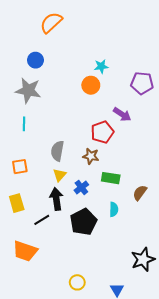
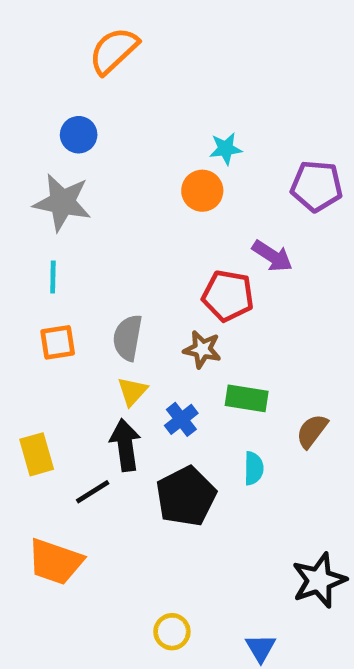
red pentagon: (102, 132) -> (228, 296), turned 30
orange square: (20, 167) -> (58, 342), moved

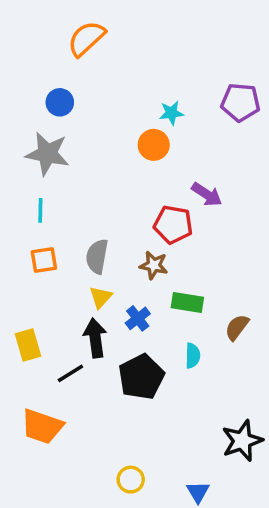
purple pentagon: (317, 186) -> (240, 102), moved

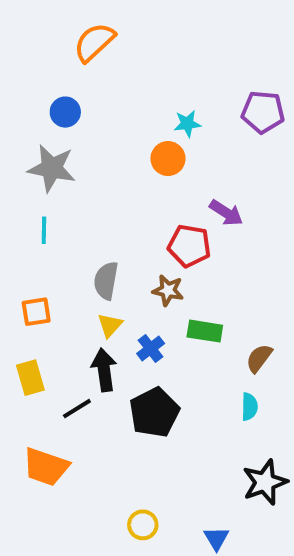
orange square: (44, 260) -> (36, 312), moved
cyan semicircle: (193, 356) -> (249, 407), moved

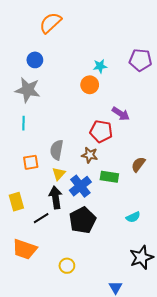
orange square: (36, 312) -> (31, 162), moved
blue cross: (151, 348) -> (80, 186), size x1.5
brown semicircle: (259, 358) -> (138, 164), moved
cyan semicircle: (249, 407) -> (133, 217), turned 64
yellow circle: (143, 525) -> (67, 266), moved

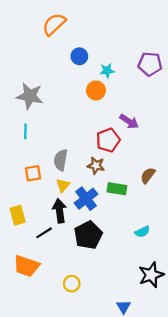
blue circle: (35, 60) -> (79, 56), moved
red pentagon: (101, 131) -> (108, 140), turned -30

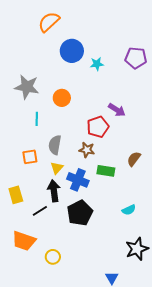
blue circle: (79, 56) -> (72, 51), size x1.5
orange circle: (96, 90) -> (62, 98), moved
cyan line: (25, 131) -> (37, 119), moved
blue cross: (86, 199) -> (78, 180), turned -30
yellow circle: (72, 284) -> (53, 257), moved

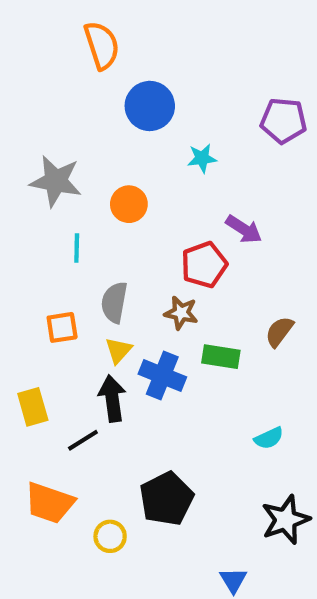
orange semicircle: (49, 22) -> (102, 45), turned 115
cyan star: (97, 64) -> (202, 158), moved
black pentagon: (80, 213) -> (167, 499), moved

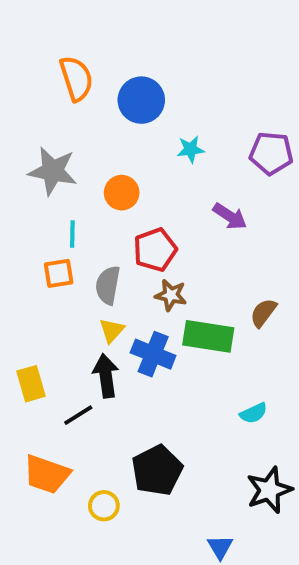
orange semicircle: (102, 45) -> (76, 78), moved
purple pentagon: (283, 121) -> (271, 153), moved
red pentagon: (204, 265) -> (155, 250), moved
orange square: (62, 327) -> (59, 273), moved
green rectangle: (221, 357) -> (208, 336), size x1.4

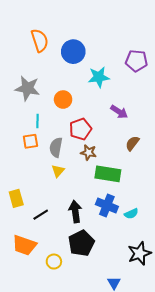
cyan star: (191, 149) -> (99, 77), size x1.5
purple pentagon: (271, 153) -> (136, 61), moved
brown semicircle: (263, 313) -> (132, 143), moved
blue cross: (153, 354) -> (107, 205), moved
black arrow: (106, 376) -> (75, 212), moved

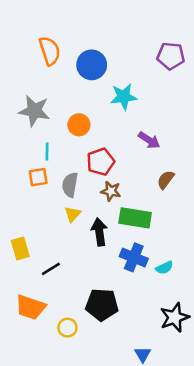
purple pentagon: (136, 61) -> (171, 56), moved
black arrow: (75, 212) -> (99, 232), moved
black pentagon: (81, 243) -> (102, 305), turned 30

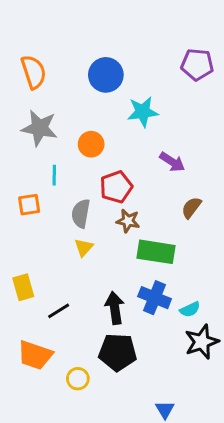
orange semicircle: (50, 51) -> (34, 72), moved
orange square: (38, 177) -> (29, 205), moved
black arrow: (99, 232) -> (115, 308), moved
black star: (175, 317) -> (202, 342), moved

